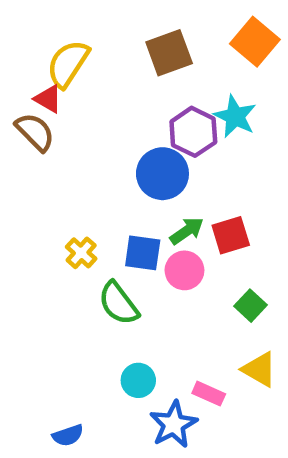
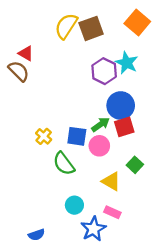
yellow semicircle: (68, 64) -> (66, 26), moved
blue circle: (162, 174) -> (121, 106), moved
yellow triangle: (259, 369) -> (111, 181), moved

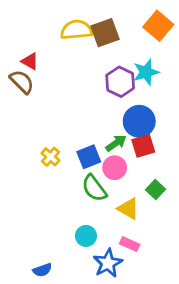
yellow semicircle: (66, 26) -> (76, 30), turned 52
cyan star: (127, 63) -> (146, 72), turned 30
blue square: (77, 136) -> (89, 157), turned -30
green semicircle: (64, 164) -> (94, 188), moved

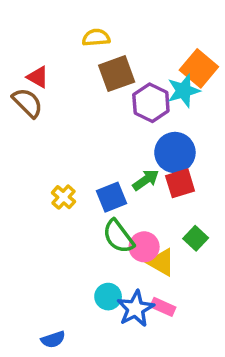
orange square: (158, 26) -> (199, 68), moved
yellow semicircle: (76, 30) -> (96, 38), size x0.7
brown square: (105, 33) -> (117, 74), moved
pink circle: (115, 168) -> (144, 247), moved
blue star: (108, 263) -> (136, 309), moved

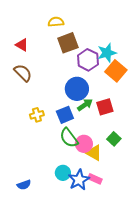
orange square: (199, 68) -> (116, 71), moved
brown semicircle: (27, 103) -> (23, 73), moved
blue circle: (175, 152) -> (77, 89), moved
yellow cross: (63, 197) -> (37, 115), turned 32
blue semicircle: (53, 339) -> (24, 185), moved

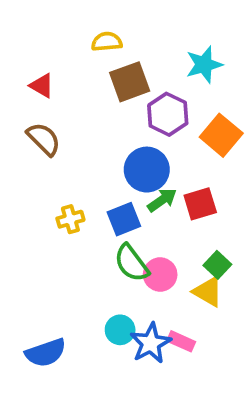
cyan star: (107, 53) -> (204, 65), moved
yellow triangle: (94, 153) -> (208, 292), moved
blue semicircle: (24, 185) -> (46, 353), size x1.5

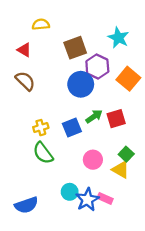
yellow semicircle: (107, 42) -> (41, 24), moved
cyan star: (204, 65) -> (118, 38), turned -30
blue circle: (147, 170) -> (81, 84), moved
green semicircle: (132, 263) -> (43, 153), moved

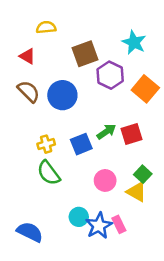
blue circle: (81, 84) -> (62, 95), moved
pink rectangle: (105, 198) -> (119, 224), turned 40
blue semicircle: (26, 205) -> (30, 232), turned -135

